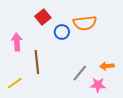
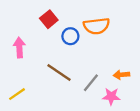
brown line: (37, 62) -> (59, 73), moved, turned -50

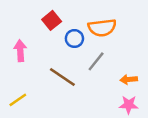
gray line: (91, 83) -> (96, 61), moved
pink star: (111, 96) -> (129, 105), moved

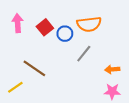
red square: (52, 20) -> (45, 27), moved
pink arrow: (20, 51) -> (18, 23), moved
brown line: (62, 77) -> (34, 68), moved

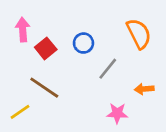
orange semicircle: (89, 24) -> (139, 34), moved, turned -110
red square: (45, 27) -> (46, 48), moved
pink star: (112, 91) -> (117, 113), moved

